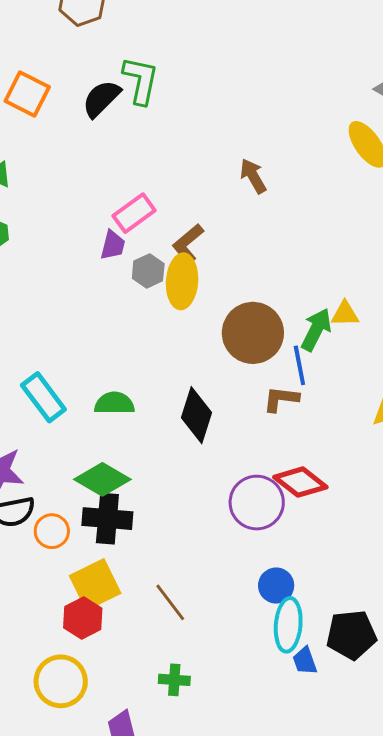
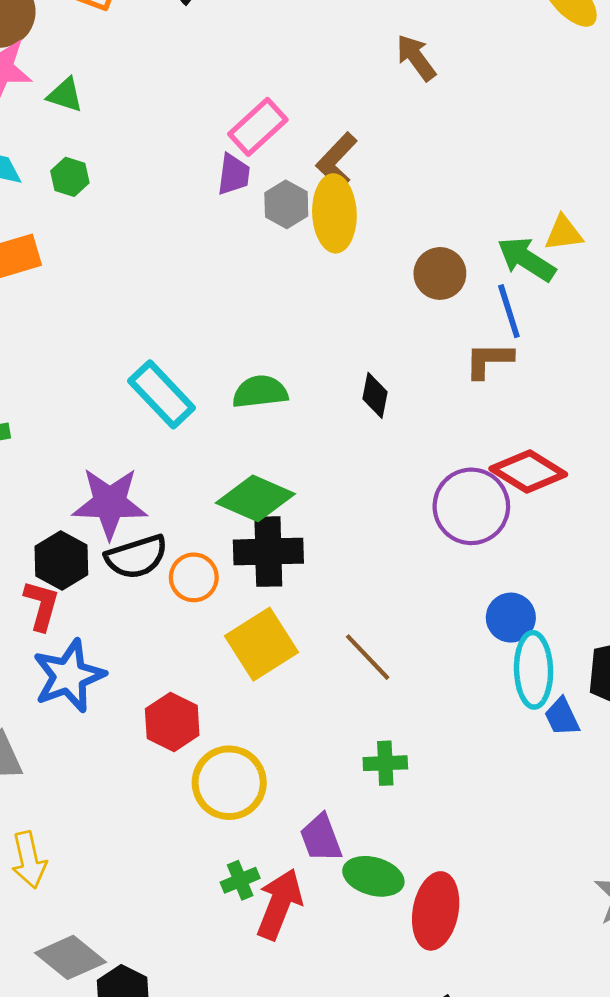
green arrow: (316, 330) -> (526, 259), turned -78
brown circle: (253, 333) -> (440, 273), size x0.6
black diamond: (197, 415) -> (375, 395), size x0.6
red hexagon: (83, 618) -> (172, 722), moved

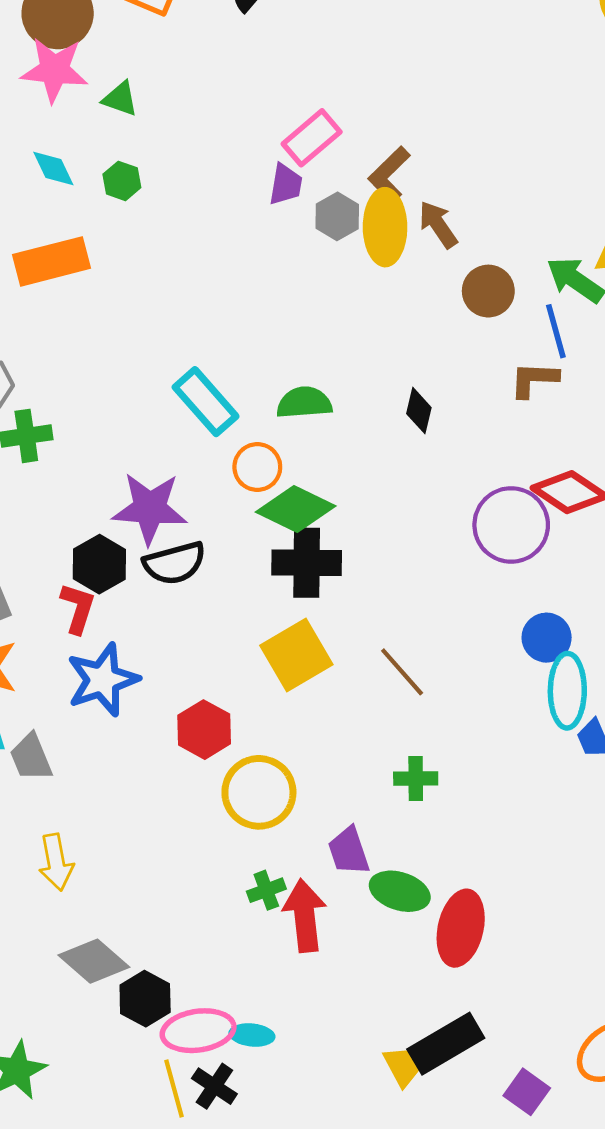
brown arrow: (416, 58) -> (438, 224), moved
orange circle: (194, 577) -> (257, 467), moved
red arrow: (279, 904) -> (305, 916), turned -30

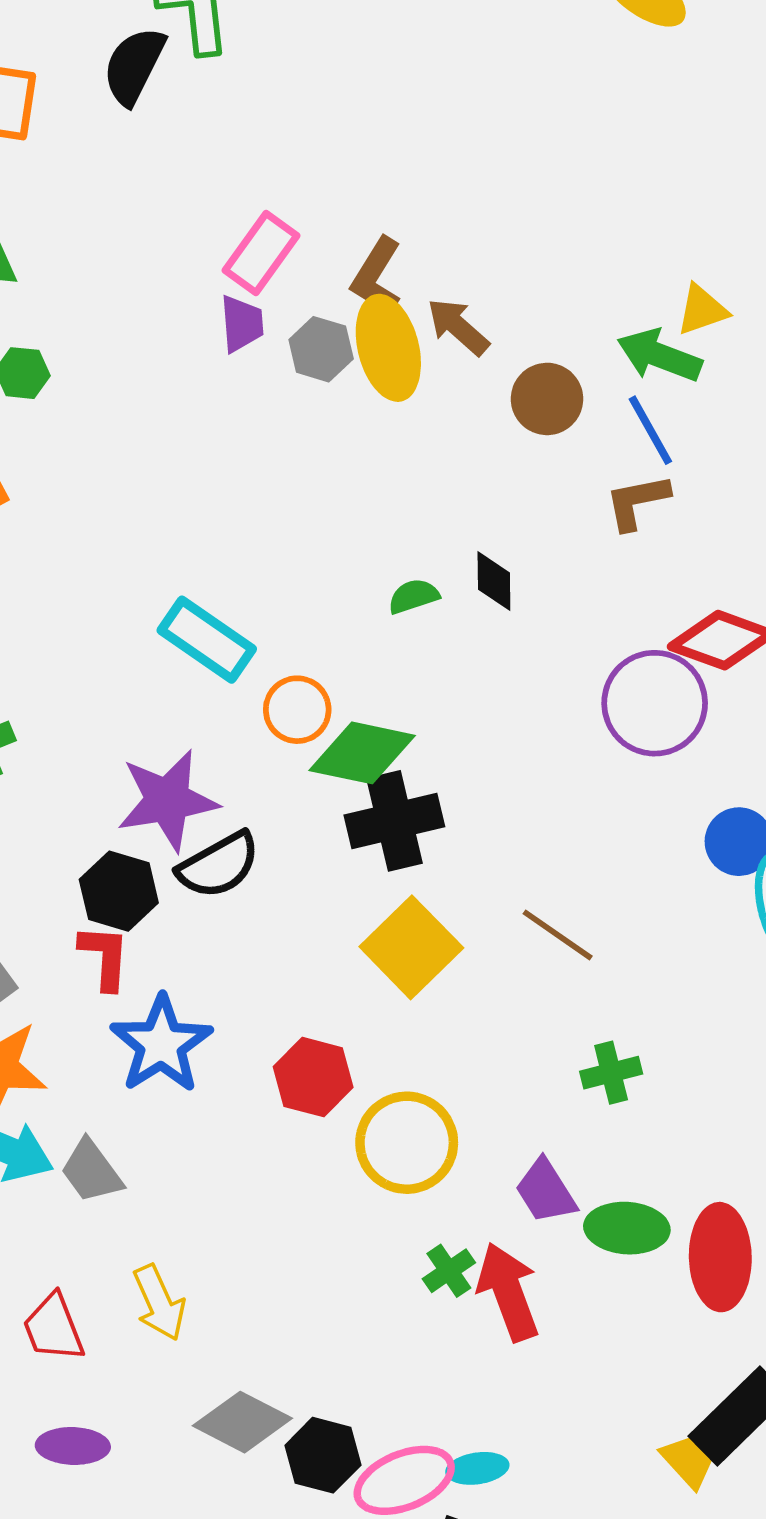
green semicircle: (304, 403) -> (414, 596), moved, size x0.7

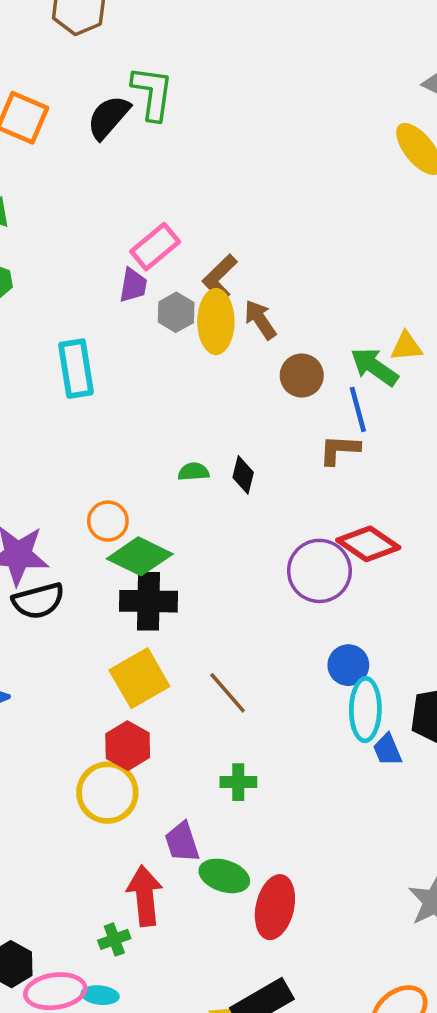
cyan rectangle: (207, 640) -> (76, 369), moved, turned 32
red hexagon: (313, 1077) -> (128, 746), moved
green cross: (449, 1271) -> (114, 939), moved

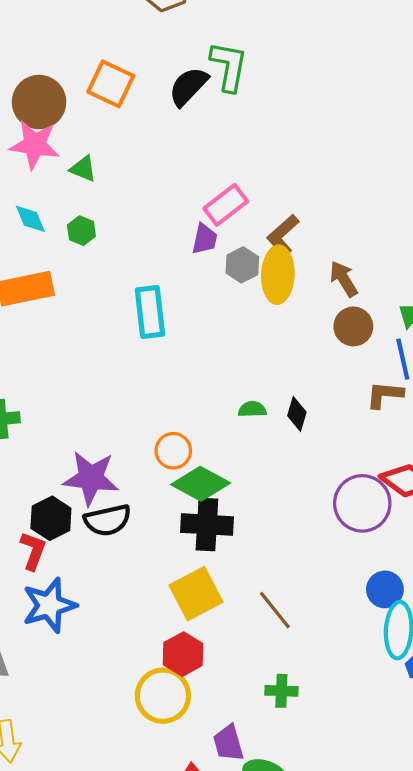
brown arrow: (260, 320) -> (344, 279), moved

